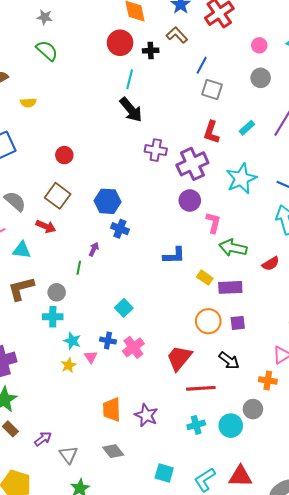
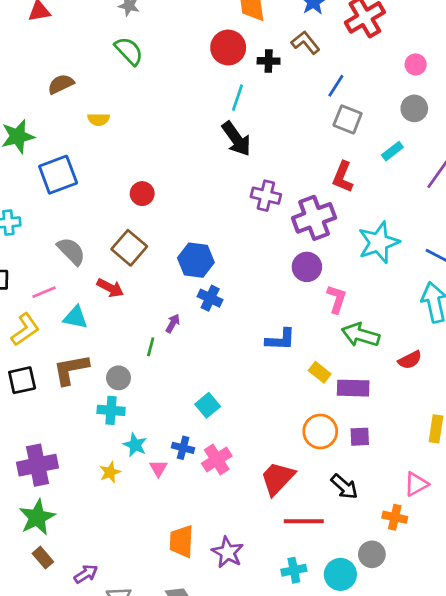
cyan rectangle: (247, 128) -> (392, 151), moved
yellow star: (69, 365) -> (110, 472), moved

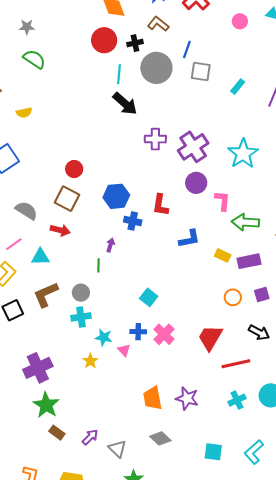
gray circle: (414, 108) -> (156, 68), moved, size x1.6
red L-shape: (343, 177) -> (160, 205), moved
red circle: (142, 194) -> (74, 169), moved
orange circle: (320, 431) -> (233, 297), size x0.7

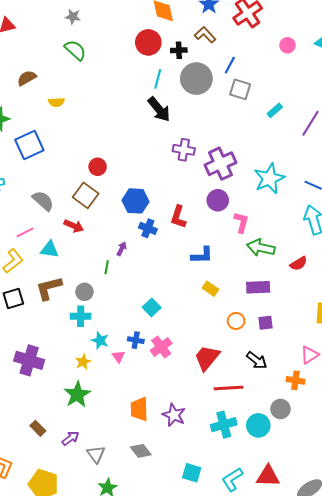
yellow rectangle: (223, 255) -> (210, 289), moved
purple cross: (38, 368) -> (29, 360), turned 32
cyan cross: (237, 400) -> (224, 425), size x1.4
green star: (46, 405) -> (77, 394), moved

